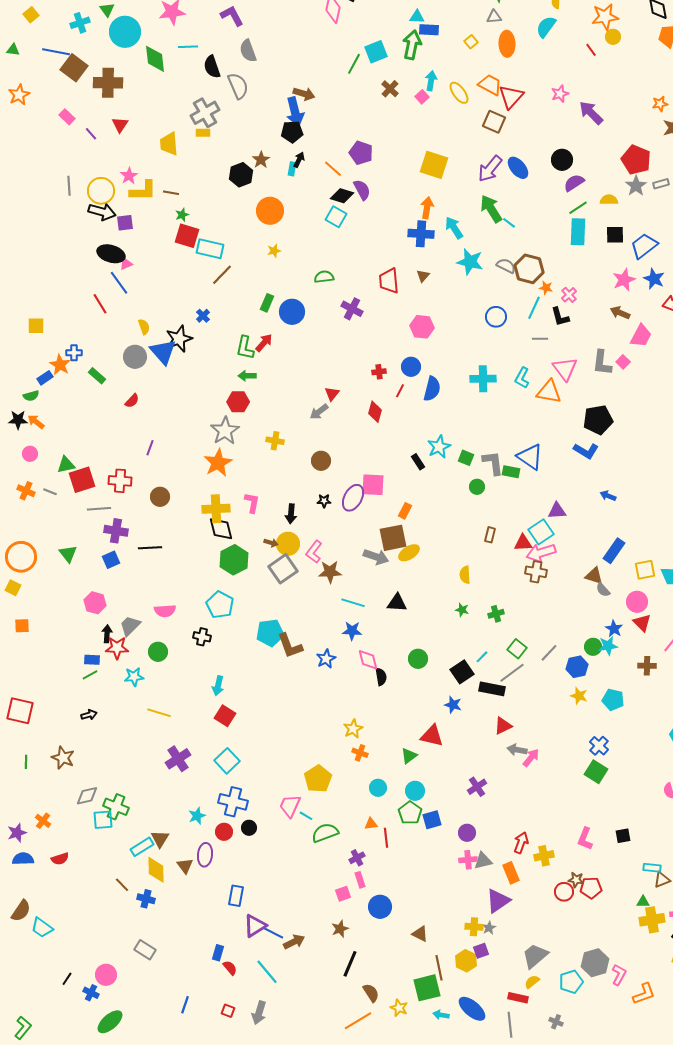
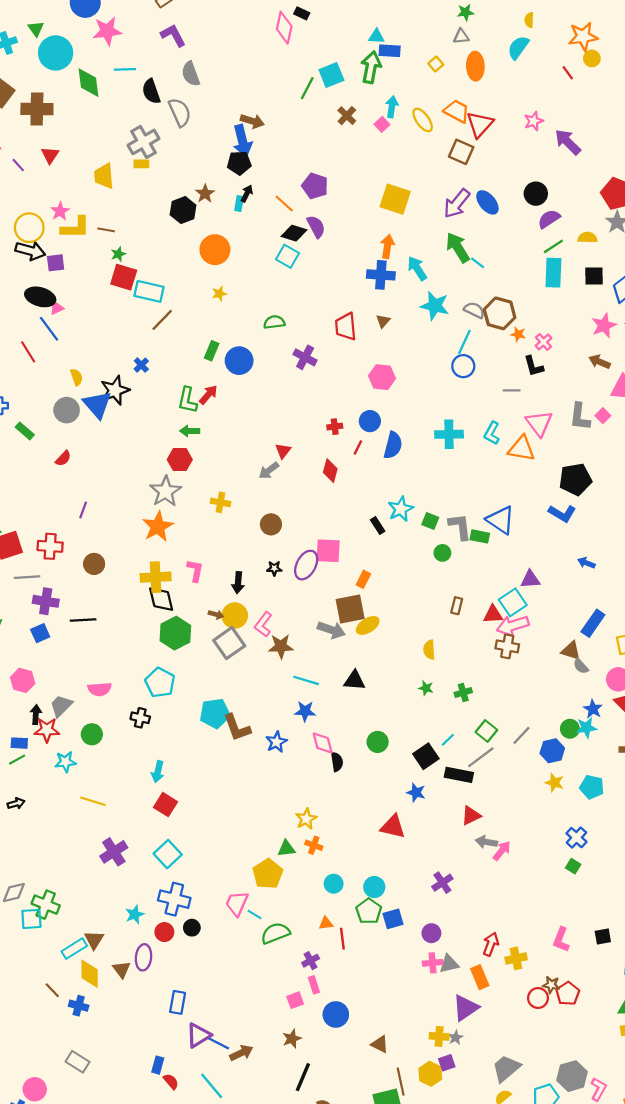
cyan line: (534, 308) -> (464, 342), moved
green triangle: (409, 756) -> (286, 849), moved, turned 30
green square: (596, 772) -> (573, 866), size x0.6
red pentagon: (591, 888) -> (568, 994), turned -30

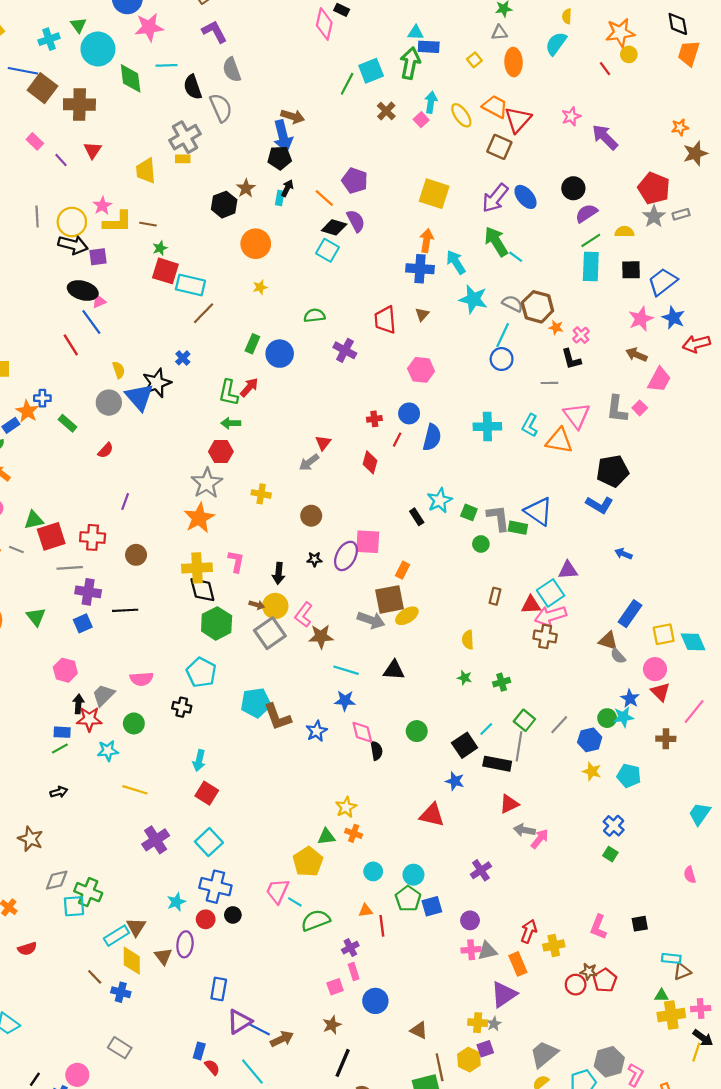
gray line: (481, 757) -> (519, 746), turned -44

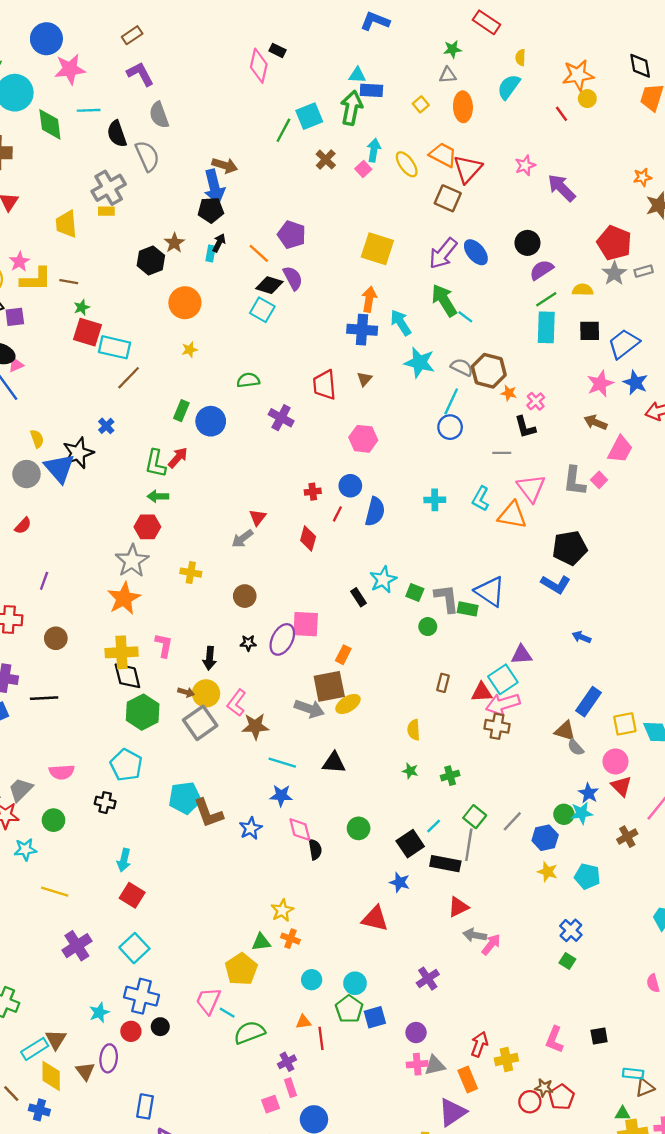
cyan cross: (487, 426) -> (435, 500), size x0.7
brown cross: (666, 739) -> (627, 837), turned -30

